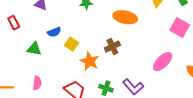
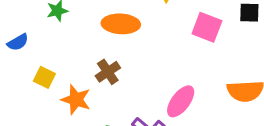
blue semicircle: (54, 32) -> (18, 42), moved
pink ellipse: (163, 62) -> (181, 101), moved

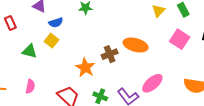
orange ellipse: (121, 24) -> (136, 45), moved
yellow square: (44, 77) -> (51, 41), moved

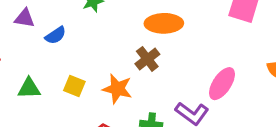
yellow square: (51, 41) -> (74, 86), moved
orange ellipse: (136, 45) -> (164, 23), moved

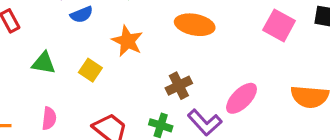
brown cross: (147, 59) -> (179, 86), moved
orange star: (117, 89) -> (127, 41), moved

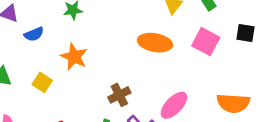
orange ellipse: (195, 25) -> (155, 43), moved

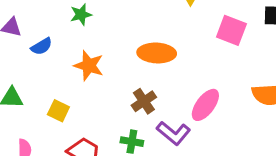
orange ellipse: (155, 43) -> (157, 53), moved
yellow square: (42, 82) -> (58, 111), moved

